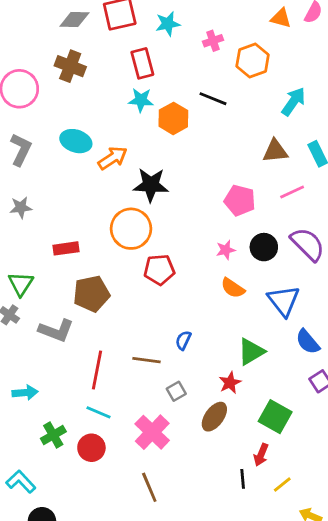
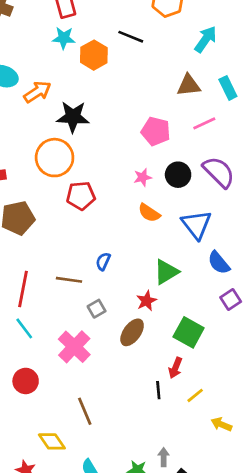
cyan line: (98, 412) -> (24, 328), turned 30
red circle: (91, 448) -> (26, 381), moved
brown line: (149, 487) -> (85, 411), moved

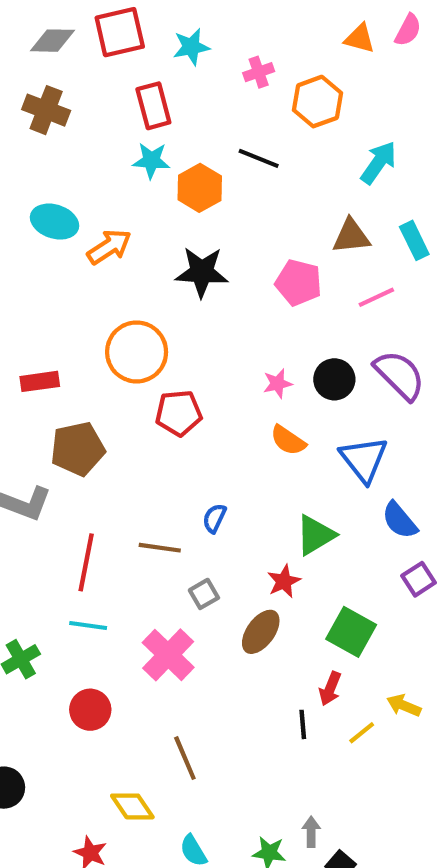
black star: (73, 117) -> (202, 272), moved
pink pentagon: (156, 131) -> (299, 283), moved
cyan line: (24, 328) -> (88, 626), turned -45
yellow arrow: (221, 424) -> (404, 705), moved

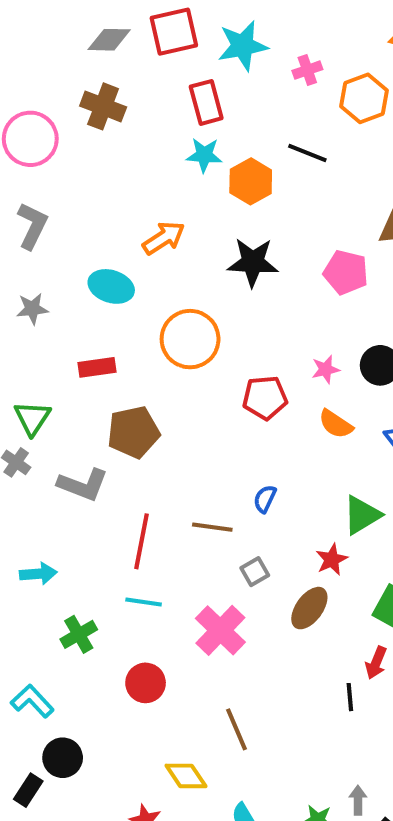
cyan star: (191, 47) -> (243, 46), size x1.4
cyan ellipse: (55, 222) -> (111, 286), moved
red pentagon: (179, 413) -> (265, 398), moved

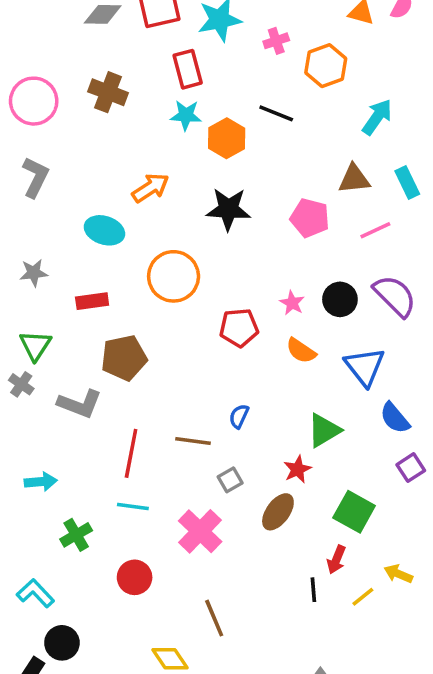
brown cross: (103, 106) -> (108, 92), moved
gray star: (32, 309) -> (34, 273), moved
pink star: (326, 369) -> (292, 303), turned -30

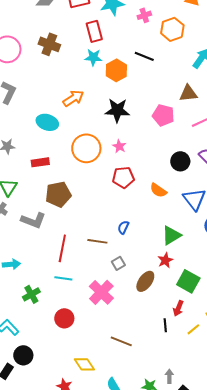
pink star: (292, 303) -> (119, 146), moved
red star: (297, 469) -> (165, 260), moved
brown line: (214, 618) -> (121, 341), moved, turned -45

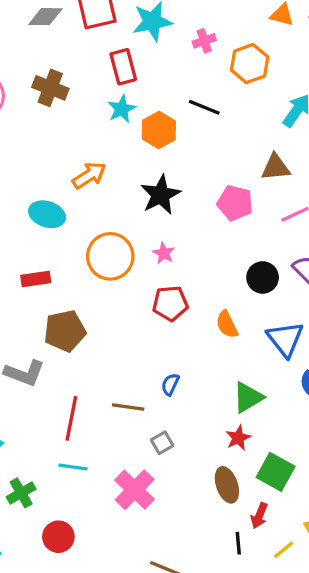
cyan star: (93, 57) -> (122, 109), turned -30
black star: (117, 110) -> (160, 195), turned -30
orange semicircle: (158, 190) -> (227, 324), turned 30
brown ellipse: (145, 281) -> (227, 485), moved, turned -55
red circle: (64, 318) -> (58, 537), moved

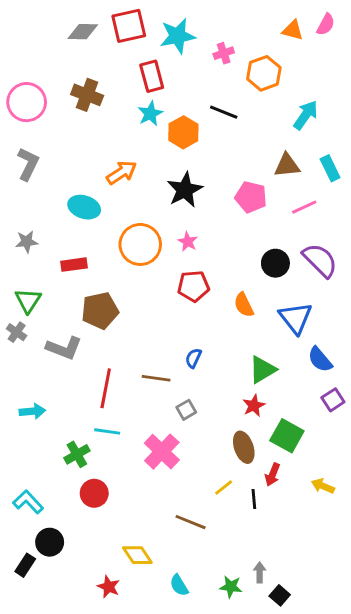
green cross: (21, 493) -> (77, 454), moved
yellow line: (284, 550) -> (224, 488), moved

